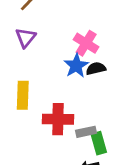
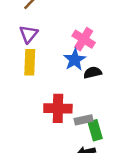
black semicircle: (96, 69) -> (93, 72), moved
yellow rectangle: (23, 95) -> (30, 62), moved

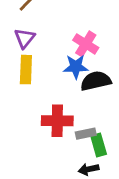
blue star: (75, 60) -> (76, 67), turned 30
black semicircle: (93, 72) -> (96, 81), size x1.5

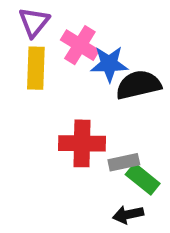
pink cross: (86, 44) -> (80, 45), moved
green rectangle: (99, 145) -> (143, 179), turned -35

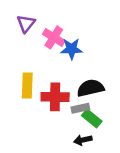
yellow rectangle: (36, 68) -> (27, 86), moved
black semicircle: (138, 85) -> (90, 88), moved

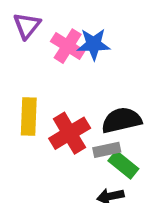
blue star: (71, 49) -> (94, 44), moved
red cross: (55, 97) -> (70, 133), turned -32

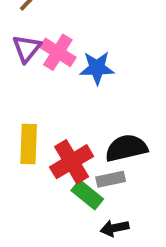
pink cross: (68, 46) -> (58, 52), moved
green rectangle: (123, 165) -> (87, 195), moved

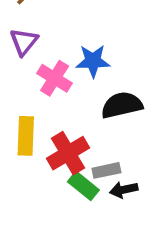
pink cross: (58, 52) -> (55, 78), moved
black semicircle: (126, 148) -> (122, 105), moved
black arrow: (115, 228) -> (124, 190), moved

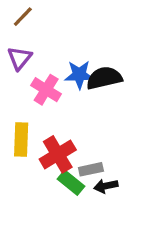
black semicircle: (122, 105) -> (104, 78), moved

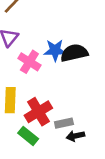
green rectangle: (71, 183) -> (28, 136), moved

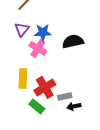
blue star: (55, 50) -> (43, 32), moved

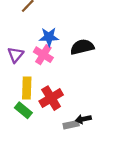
purple triangle: (22, 29) -> (16, 55), moved
gray rectangle: (65, 96) -> (71, 125), moved
green rectangle: (37, 106) -> (23, 110), moved

